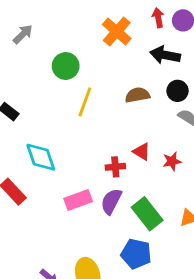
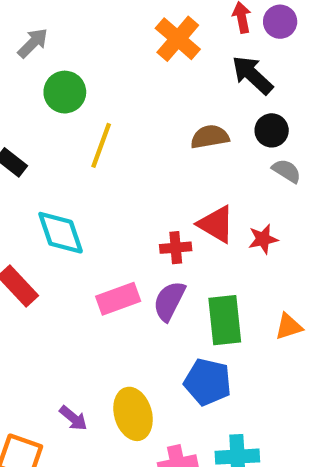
black arrow: (165, 55) -> (252, 75), turned 32
green circle: (66, 66) -> (65, 92), moved
yellow line: (85, 102) -> (101, 145), moved
red triangle: (142, 152) -> (216, 224), size x1.4
green rectangle: (147, 214) -> (225, 320), turned 32

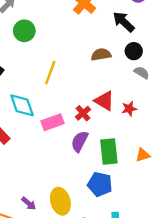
yellow line: (101, 145) -> (50, 73), moved
red cross: (176, 248) -> (83, 113), turned -35
pink rectangle: (118, 299) -> (52, 122), moved

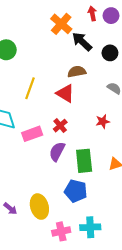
black arrow: (124, 22) -> (82, 42), moved
black circle: (134, 51) -> (110, 53), moved
red triangle: (104, 101) -> (65, 93), moved

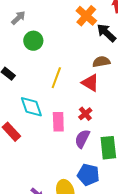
pink rectangle: (32, 134) -> (58, 122), turned -72
blue pentagon: (76, 191) -> (88, 175), moved

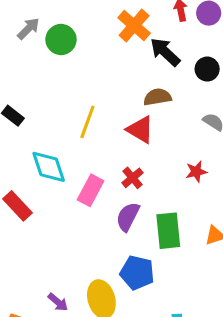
green circle: (33, 41) -> (61, 40), moved
pink rectangle: (58, 122) -> (91, 190), turned 30

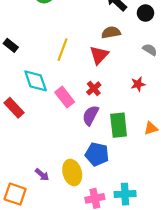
red triangle: (140, 130) -> (99, 55), turned 42
pink rectangle: (91, 190) -> (65, 97), turned -66

